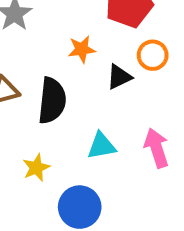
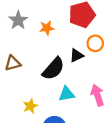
orange star: (82, 49) -> (47, 28), moved
black semicircle: (52, 101) -> (53, 69), moved, turned 35

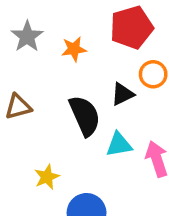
black semicircle: (53, 69) -> (85, 116), turned -65
cyan triangle: (67, 94) -> (119, 144), moved

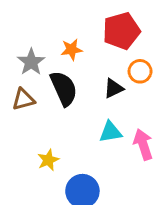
gray star: (27, 36) -> (31, 62), moved
black semicircle: (85, 116) -> (64, 88), moved

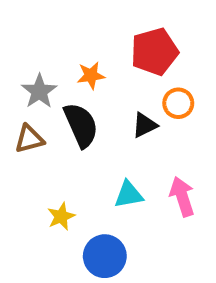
cyan triangle: (110, 132) -> (129, 195), moved

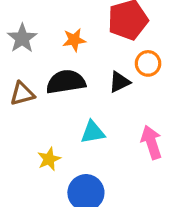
gray star: (39, 91) -> (22, 38), moved
black semicircle: (81, 125) -> (66, 82), turned -75
cyan triangle: (129, 195) -> (93, 132), moved

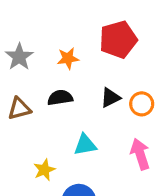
orange circle: (148, 63) -> (142, 104), moved
black semicircle: (66, 82) -> (60, 98), size x0.7

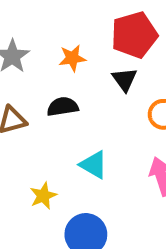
black triangle: (110, 98) -> (125, 79), moved, turned -40
cyan triangle: (85, 145) -> (94, 165), turned 40

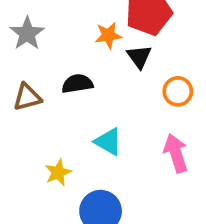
orange star: (72, 58) -> (108, 35), moved

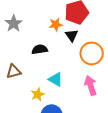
orange circle: (178, 91) -> (92, 53), size x1.5
brown triangle: (27, 97) -> (14, 71), moved
yellow star: (58, 172) -> (38, 94), moved

